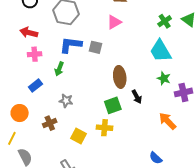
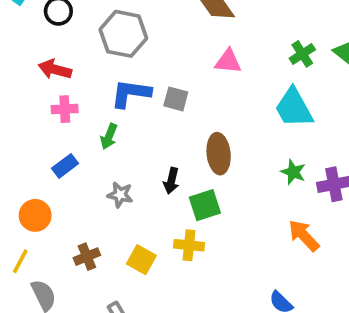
pink triangle: (114, 22) -> (228, 61), moved, turned 35
green star: (164, 78) -> (293, 172), moved
black arrow: (137, 97) -> (171, 181), moved, turned 40
brown cross: (50, 123) -> (87, 257), moved

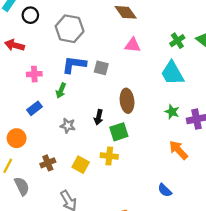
red arrow: (55, 69) -> (15, 45), moved

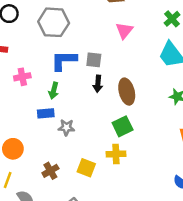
pink triangle: (133, 45) -> (124, 31), turned -49
blue rectangle: (35, 108) -> (46, 113), moved, turned 40
black arrow: (99, 117) -> (98, 84), moved

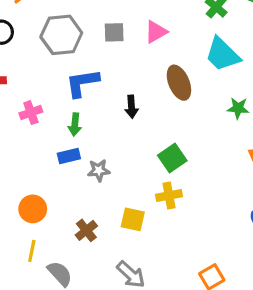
pink triangle: (124, 31) -> (156, 32), turned 30
gray square: (94, 60) -> (114, 32), moved
brown ellipse: (127, 92) -> (179, 83), moved

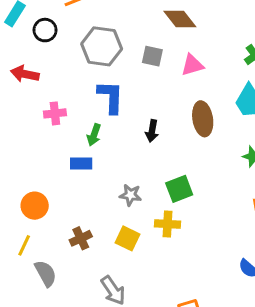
blue L-shape: (82, 83) -> (111, 97), turned 87
gray star: (99, 170) -> (130, 195), moved

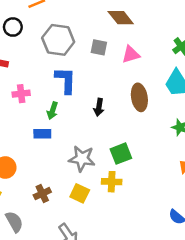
gray star: (130, 195) -> (82, 159), size x1.5

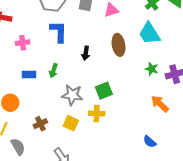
green arrow: (52, 111) -> (53, 71), moved
blue rectangle: (42, 134) -> (29, 74), moved

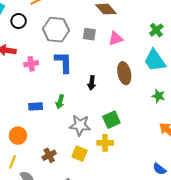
pink cross: (23, 43) -> (31, 64), moved

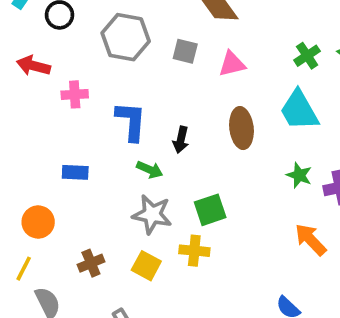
blue L-shape: (64, 62) -> (131, 121), moved
green arrow: (60, 102) -> (150, 170), moved, turned -88

